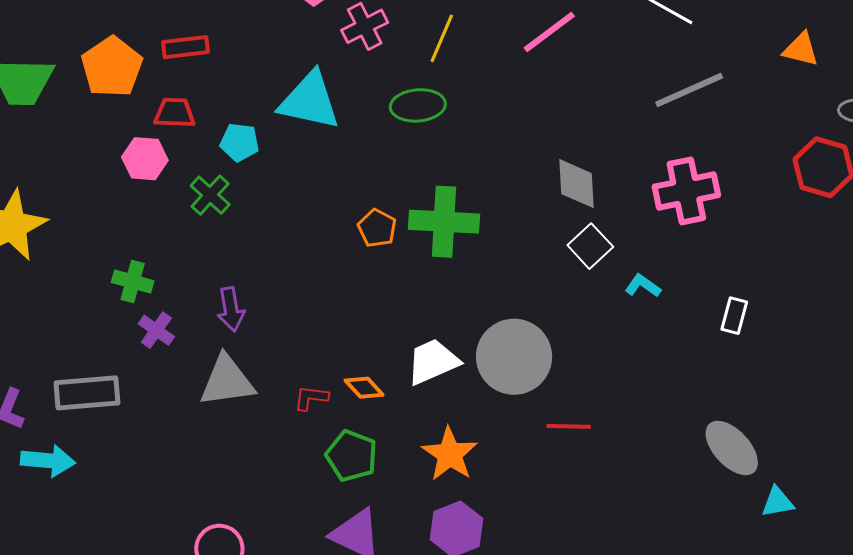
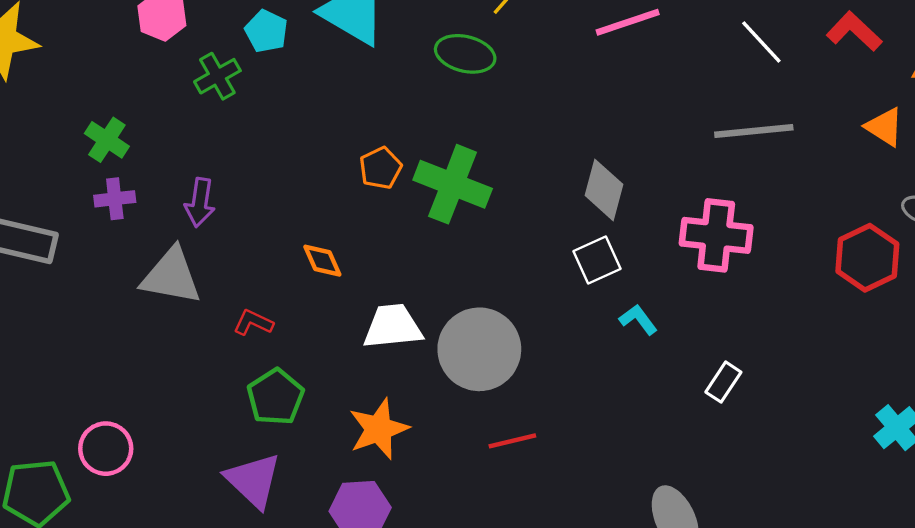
purple cross: (156, 330) -> (115, 199), turned 30
orange diamond: (364, 388) -> (322, 261), moved
red line: (569, 426) -> (512, 441), turned -33

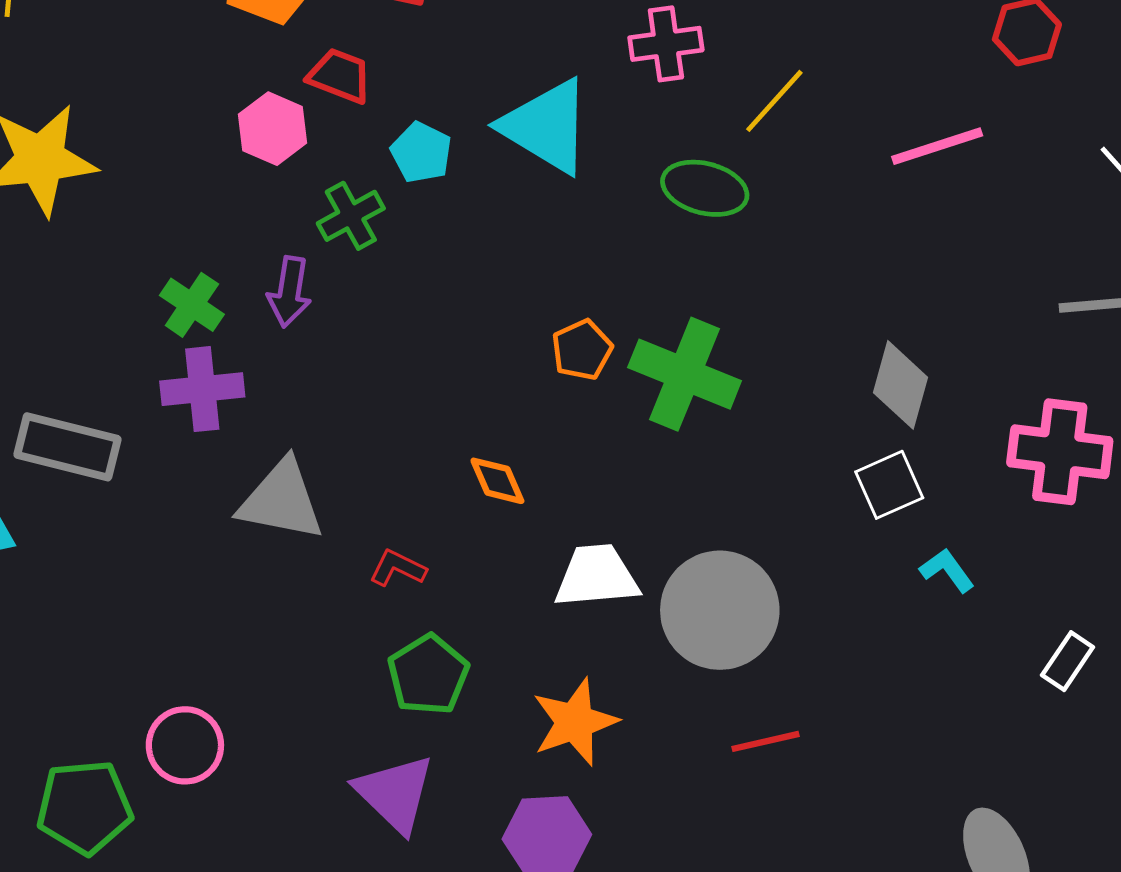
purple cross: (115, 199) -> (202, 389), size x1.4
purple arrow: (200, 202) -> (289, 292), moved

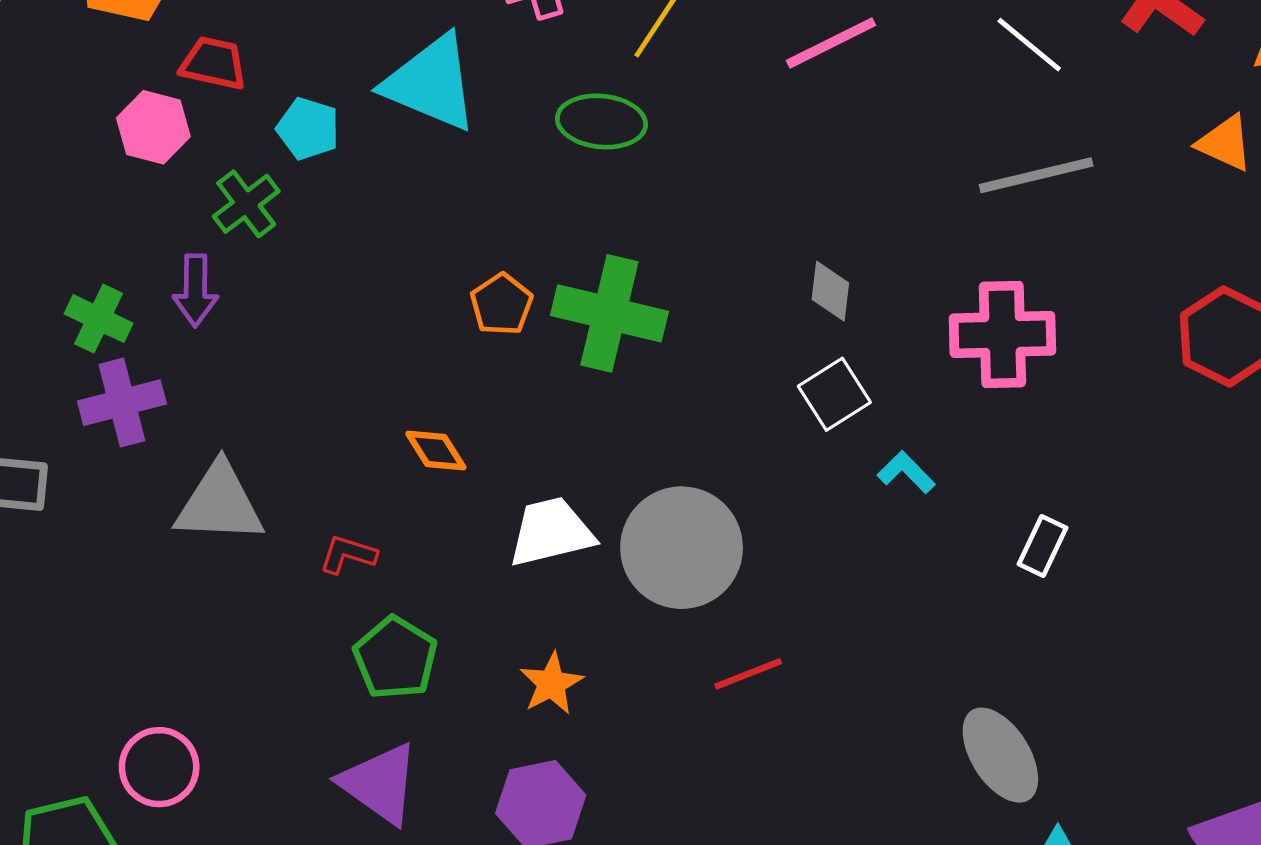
gray diamond: (900, 385) -> (830, 291), size x0.7
orange star: (575, 722) -> (551, 683), size x0.7

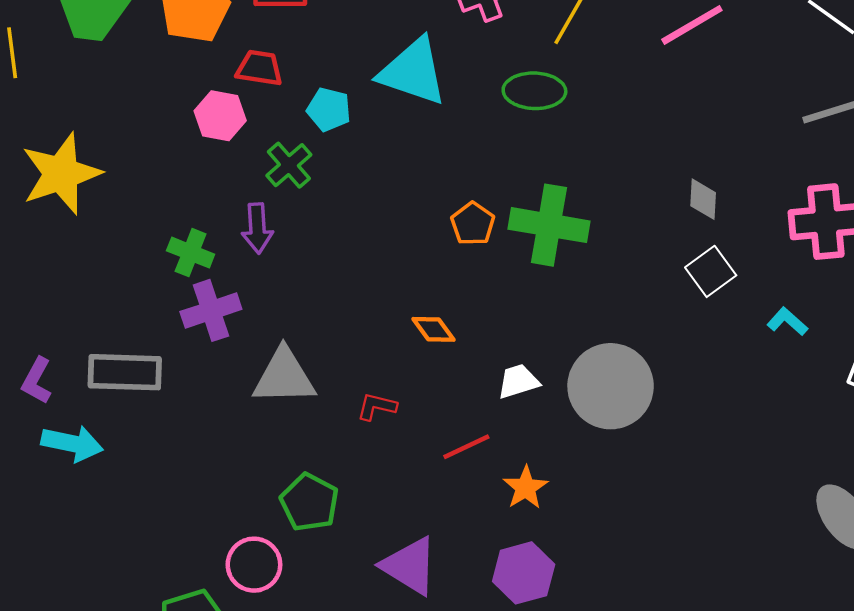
cyan L-shape: (906, 472) -> (787, 321), moved
white trapezoid: (551, 532) -> (518, 381), size x0.7
green pentagon: (395, 658) -> (309, 502), moved
red line: (748, 674) -> (466, 447), moved

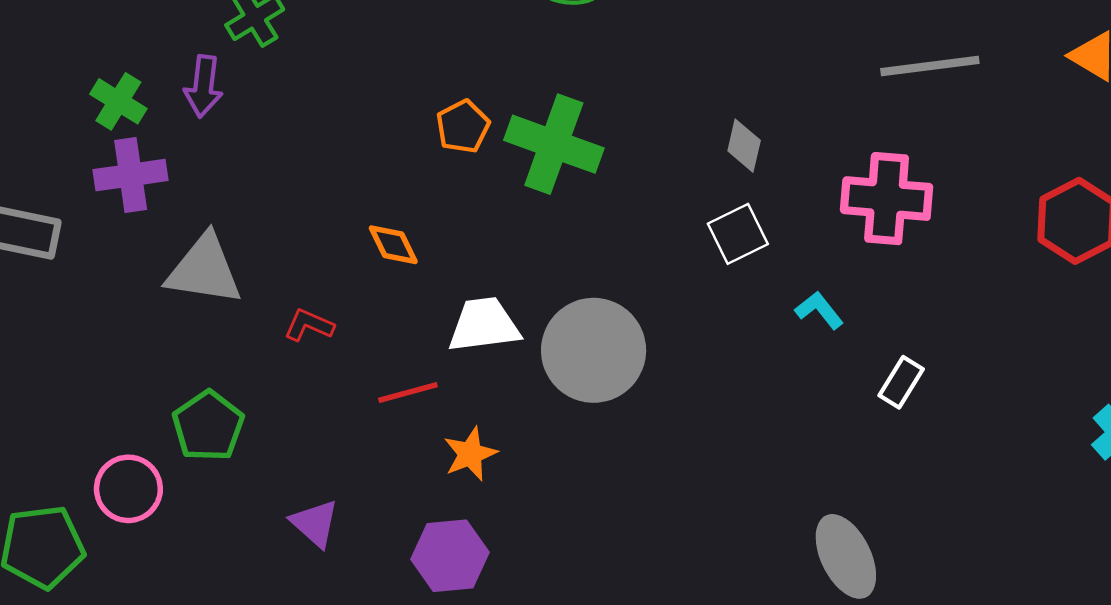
white trapezoid: (518, 381) -> (484, 325), size x1.4
purple triangle: (410, 566) -> (315, 523), size x0.7

